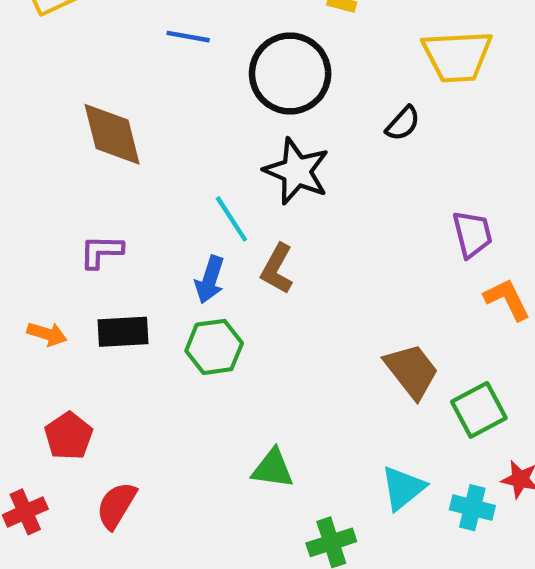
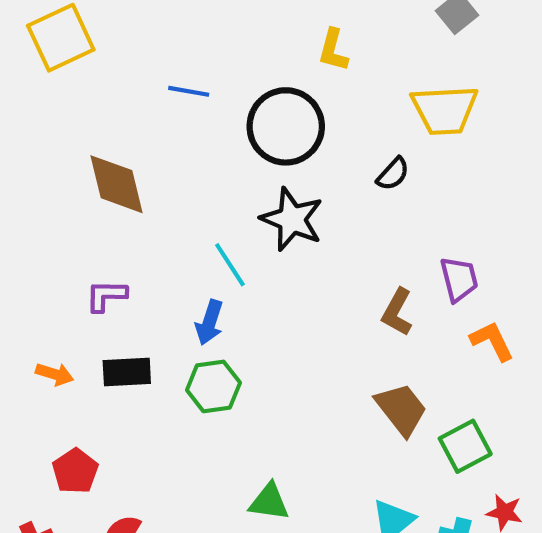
brown L-shape: (277, 269) -> (397, 312), moved

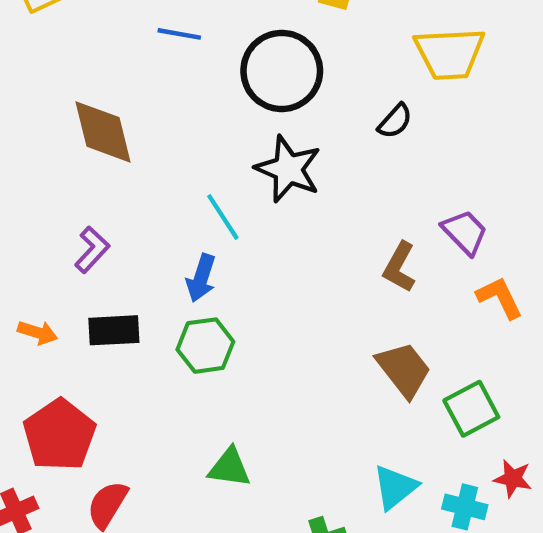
purple trapezoid: (459, 279) -> (465, 232), turned -30
purple L-shape: (106, 296) -> (92, 250), turned 132
red pentagon: (75, 471) -> (59, 435), size x1.5
green triangle: (269, 502) -> (229, 468), moved

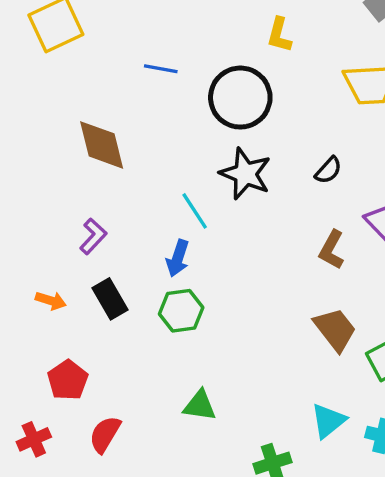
black semicircle: (395, 121) -> (328, 170), moved
black rectangle: (114, 330) -> (110, 299), turned 63
red pentagon: (59, 435) -> (68, 380), size x0.7

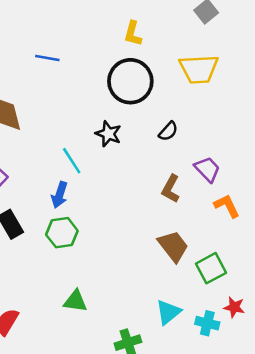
black circle: (240, 98) -> (130, 81), moved
black star: (245, 174) -> (108, 134), size x0.7

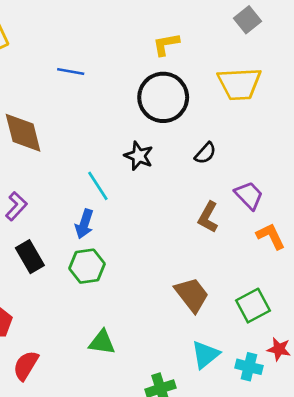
yellow L-shape: (133, 34) -> (166, 44), turned 65
brown trapezoid: (173, 246) -> (192, 295), moved

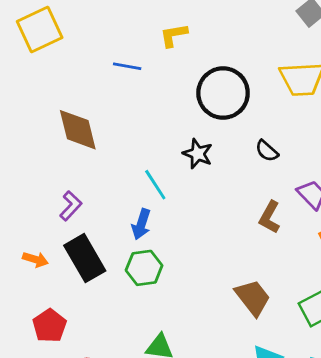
yellow L-shape: (166, 44) -> (174, 35), moved
black semicircle: (205, 153) -> (267, 151), turned 90
black rectangle: (30, 257) -> (85, 258), size x1.4

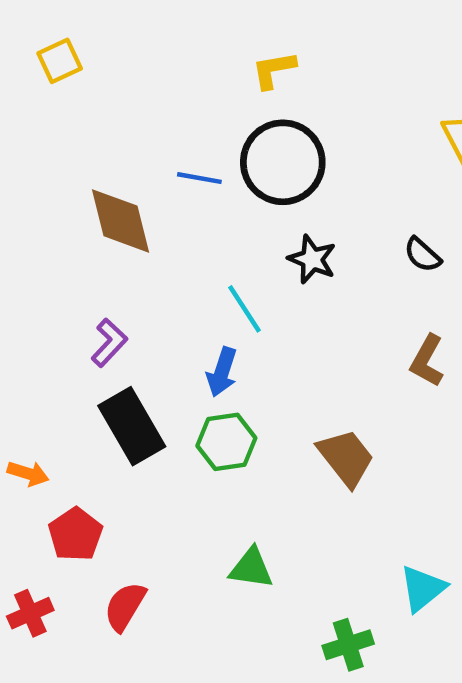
yellow square: (40, 30) -> (60, 61), size x0.6
blue line: (127, 66) -> (199, 178), moved
black circle: (223, 93) -> (283, 162), moved
orange arrow: (35, 259) -> (28, 473), moved
brown trapezoid: (253, 298) -> (346, 458), moved

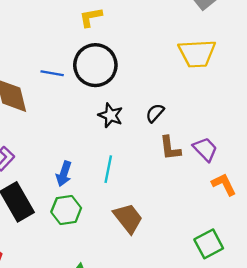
black semicircle: (423, 255) -> (155, 113), moved, turned 90
cyan line: (244, 309) -> (108, 169), moved, turned 44
brown L-shape: (427, 361) -> (170, 148), moved, turned -36

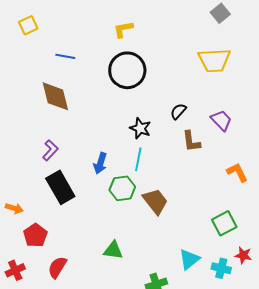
blue line: (52, 73) -> (65, 56), moved
black star: (111, 115) -> (140, 128), moved
purple trapezoid: (205, 149) -> (221, 120), moved
green hexagon: (66, 210) -> (122, 188), moved

